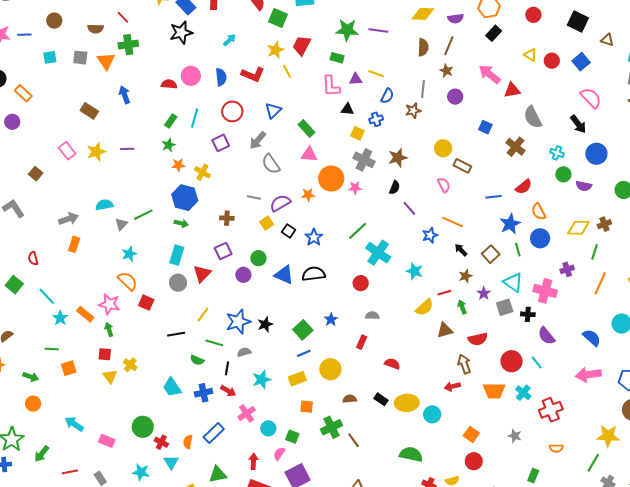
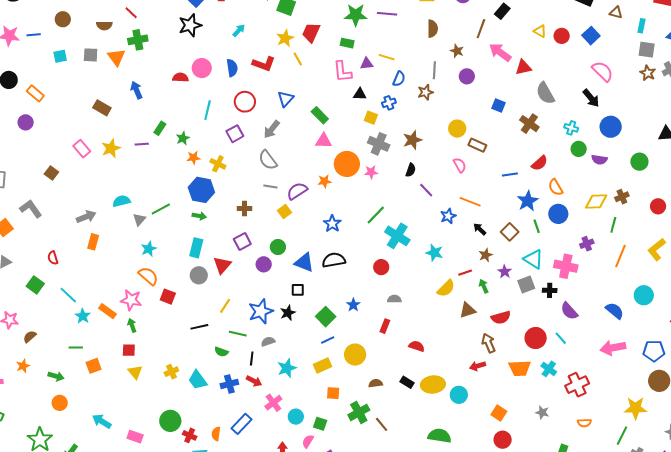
brown line: (449, 46) -> (481, 29), moved
green rectangle: (171, 121) -> (160, 128), moved
gray semicircle: (271, 164) -> (268, 160), moved
black square: (289, 231) -> (298, 290), moved, turned -32
yellow cross: (130, 365) -> (171, 372), moved, turned 32

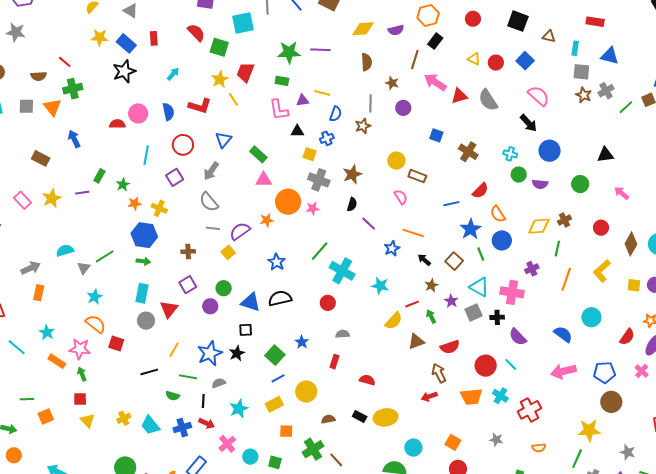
gray semicircle: (545, 93) -> (488, 100), moved
cyan star: (83, 316) -> (47, 332), moved
cyan circle: (459, 395) -> (413, 448), moved

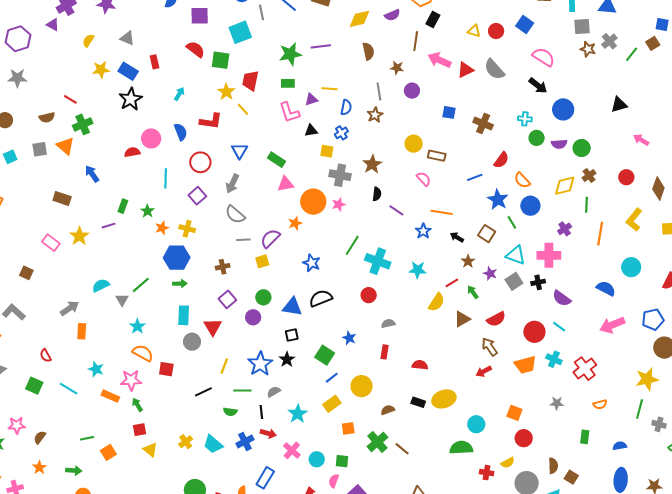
green circle: (580, 184) -> (582, 148), moved
yellow square: (228, 252) -> (262, 261), turned 32

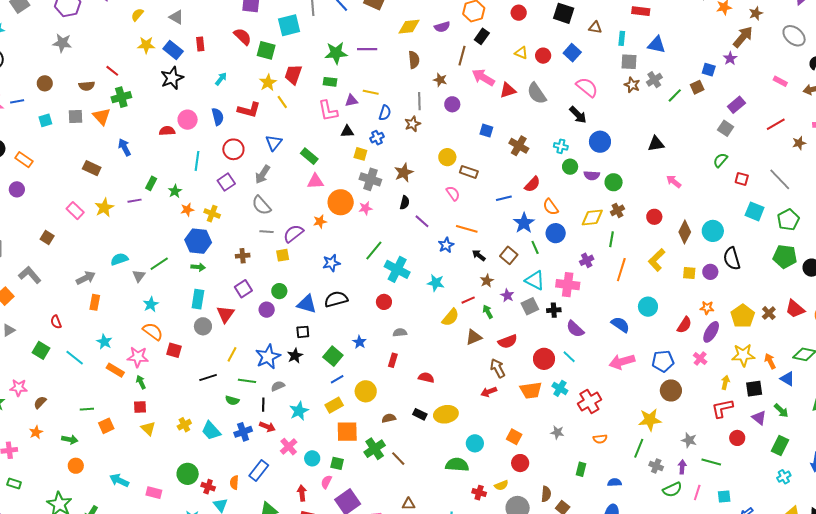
blue star: (312, 263) -> (331, 263), turned 30
orange square: (348, 428) -> (347, 432), size x1.6

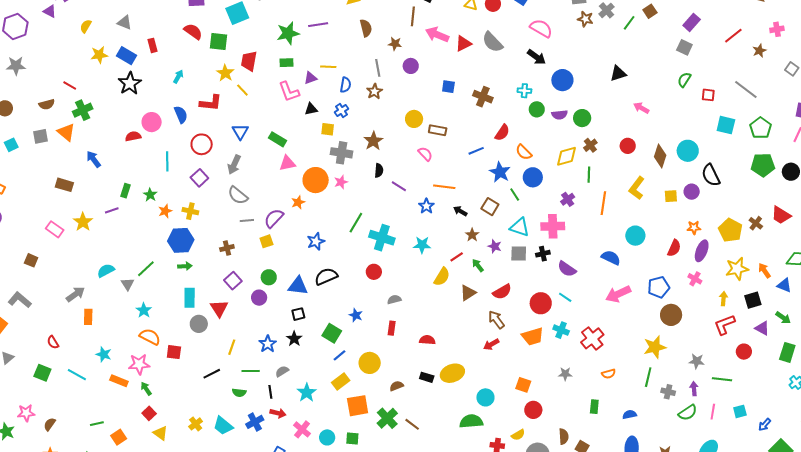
gray square: (530, 306) -> (519, 254), turned 36
blue star: (268, 357) -> (268, 344), size x0.7
red square: (140, 407) -> (149, 413), turned -32

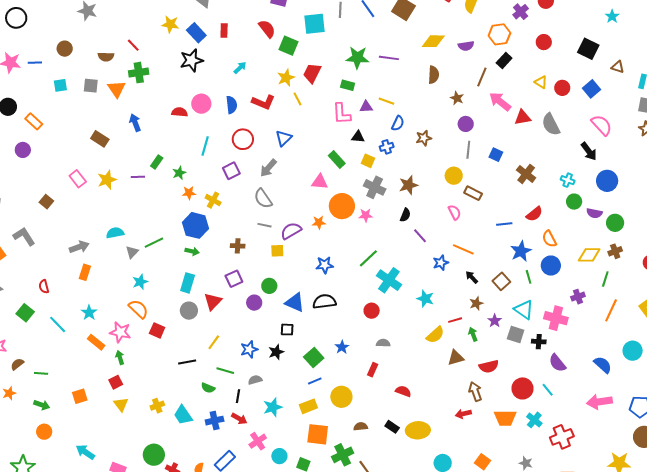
gray line: (378, 68) -> (468, 150), moved
green rectangle: (277, 139) -> (337, 160), moved
green line: (97, 424) -> (41, 373), moved

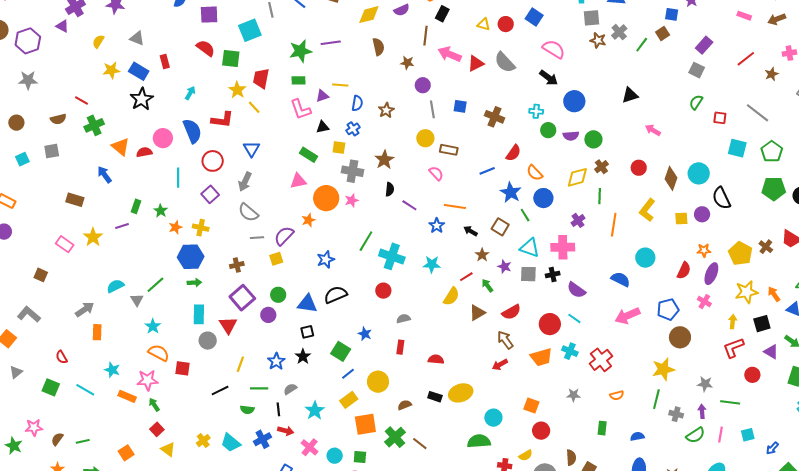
orange triangle: (117, 89) -> (121, 147), moved
blue semicircle: (232, 105) -> (192, 131), size x1.4
purple square: (234, 279) -> (242, 298), size x1.4

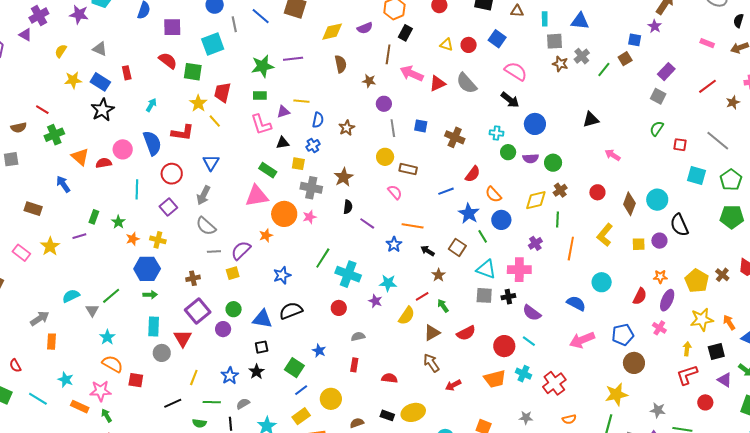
pink triangle: (298, 181) -> (257, 196), size x1.4
purple star: (504, 267) -> (375, 301), moved
brown arrow: (505, 340) -> (431, 363), moved

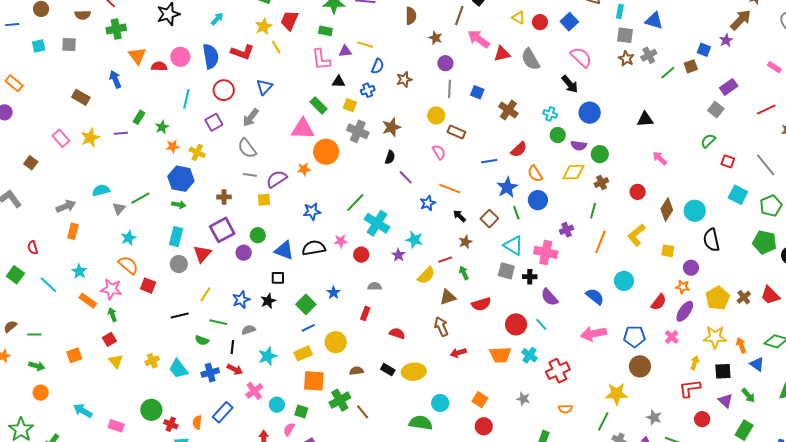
yellow diamond: (536, 200) -> (573, 172), moved
pink star: (310, 217) -> (341, 241), moved
purple circle: (659, 241) -> (691, 268), moved

